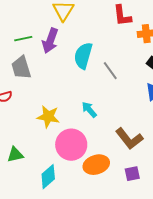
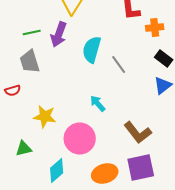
yellow star: (48, 117) -> (45, 116), moved
orange ellipse: (96, 165) -> (105, 174), moved
purple square: (132, 174) -> (141, 168), size x1.8

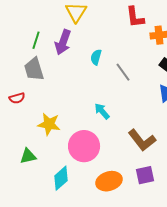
green line: (32, 32) -> (36, 40), turned -60
cyan semicircle: (92, 50) -> (96, 57), size x0.6
purple square: (141, 168) -> (145, 175), size x0.7

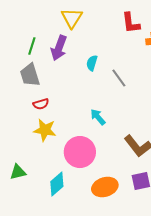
red semicircle: (17, 98) -> (41, 104), moved
green triangle: (28, 156) -> (18, 172), moved

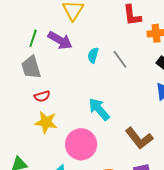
purple arrow: (59, 48) -> (60, 40), turned -80
gray line: (119, 78) -> (120, 59), moved
cyan arrow: (98, 117) -> (99, 109), size x1.4

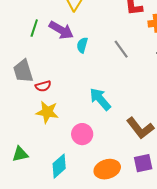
cyan semicircle: (93, 55) -> (82, 45), moved
gray trapezoid: (31, 67) -> (23, 71), moved
pink circle: (81, 144) -> (82, 134), size x0.7

